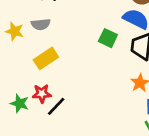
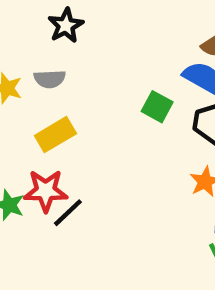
red star: (42, 94) -> (46, 191), size x1.4

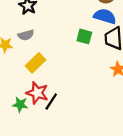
red star: (46, 191) -> (37, 93), turned 30

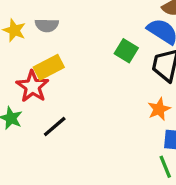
red star: (37, 93) -> (32, 86), moved

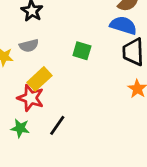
green square: (126, 51) -> (82, 51), moved

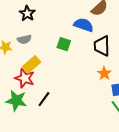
blue semicircle: (123, 25) -> (84, 25), moved
green star: (20, 128) -> (16, 101), size x1.5

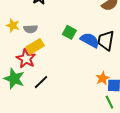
blue semicircle: (84, 25) -> (90, 40), moved
gray semicircle: (24, 39) -> (31, 29), moved
orange star: (104, 73) -> (103, 78), moved

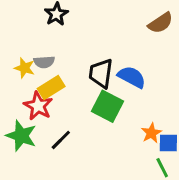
yellow star: (13, 25) -> (25, 68), moved
green square: (69, 32) -> (107, 106), moved, size x1.5
black trapezoid: (106, 41) -> (101, 73), moved

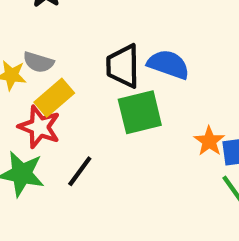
gray semicircle: (44, 62) -> (38, 62), turned 30
green square: (107, 106) -> (140, 112), turned -32

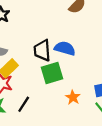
orange star: (209, 141) -> (73, 97), moved

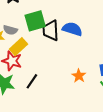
green square: (52, 73) -> (35, 21), moved

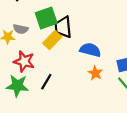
blue semicircle: (72, 29) -> (90, 50), moved
yellow rectangle: (18, 47) -> (52, 40), moved

